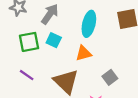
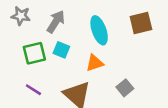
cyan ellipse: (89, 24) -> (99, 30), turned -30

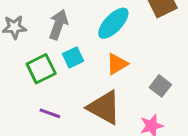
cyan ellipse: (99, 30) -> (113, 23), turned 76
cyan square: (61, 50) -> (73, 57), turned -35

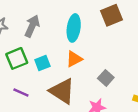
cyan ellipse: (113, 23) -> (74, 28), turned -40
cyan square: (73, 57) -> (42, 63), moved

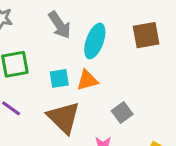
gray arrow: (32, 26) -> (60, 25), moved, turned 110
cyan square: (42, 63) -> (59, 78), moved

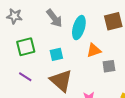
orange triangle: (87, 80) -> (94, 50), moved
gray square: (122, 113) -> (109, 66), moved, turned 32

